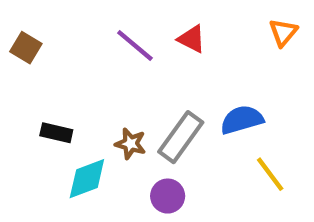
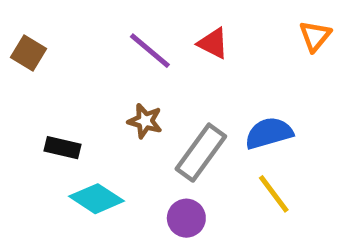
brown star: (131, 144) -> (145, 121), moved
yellow line: (270, 174) -> (274, 194), moved
cyan diamond: (87, 179) -> (96, 199), turned 54

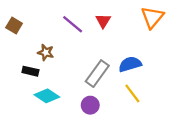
orange triangle: (315, 36) -> (152, 17), size x1.5
red triangle: (213, 43) -> (103, 21), turned 35
brown star: (145, 121) -> (46, 52), moved

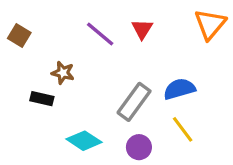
cyan diamond: (47, 96) -> (84, 141), moved
purple circle: (90, 105) -> (139, 147), moved

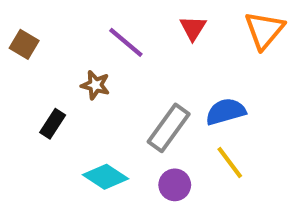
red triangle: (142, 29) -> (193, 28), moved
brown star: (63, 73) -> (95, 85), moved
black rectangle: (42, 99) -> (53, 124), turned -70

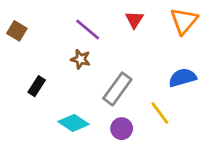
brown star: (95, 85) -> (81, 59), moved
blue semicircle: (226, 112) -> (182, 78), moved

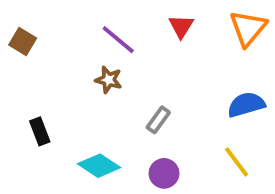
black rectangle: (37, 86) -> (40, 131), moved, turned -54
gray rectangle: (117, 89) -> (158, 120), size x0.6
yellow line: (160, 113) -> (237, 162), moved

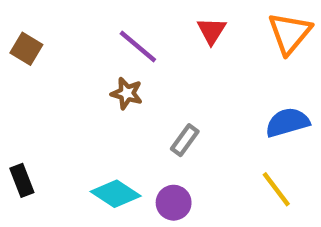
black rectangle: (40, 131) -> (22, 180), moved
purple circle: (164, 173) -> (174, 203), moved

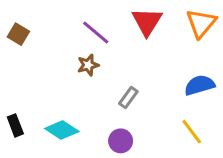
red triangle: (212, 31) -> (147, 22), size x1.5
brown star: (127, 93) -> (88, 65), turned -30
cyan diamond: (116, 194) -> (62, 130), moved

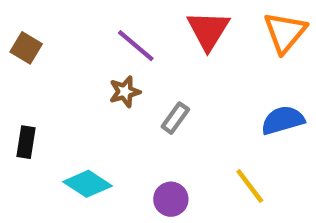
gray rectangle: (128, 98) -> (175, 118), moved
black rectangle: (15, 125) -> (26, 142), moved, turned 30
yellow line: (192, 132) -> (250, 186), moved

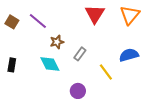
purple line: (136, 46) -> (38, 21), moved
cyan diamond: (88, 184) -> (50, 64), moved, turned 30
yellow line: (250, 186) -> (106, 72), moved

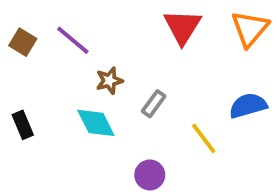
black rectangle: (12, 65) -> (23, 125), turned -32

